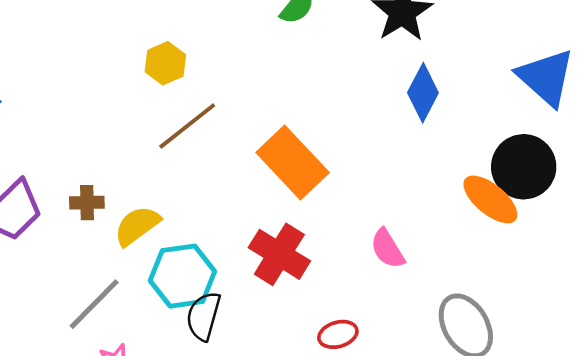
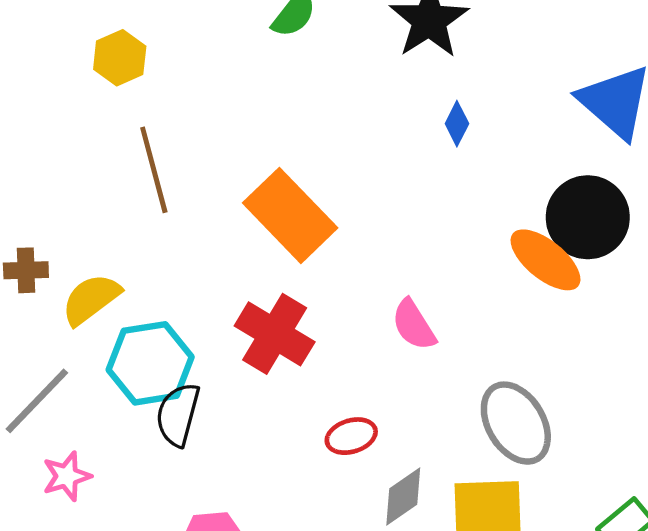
yellow hexagon: (165, 63) -> (120, 58), moved
blue diamond: (423, 93) -> (457, 124), size x0.6
brown line: (187, 126) -> (154, 170), turned -66

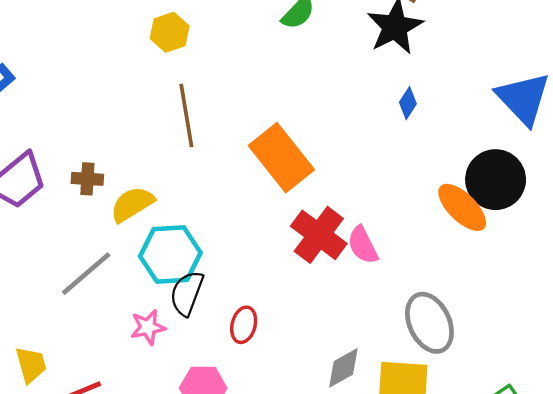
red cross: (275, 334) -> (319, 235), moved
red ellipse: (351, 436) -> (244, 325), moved, turned -64
pink star: (67, 476) -> (148, 327), moved

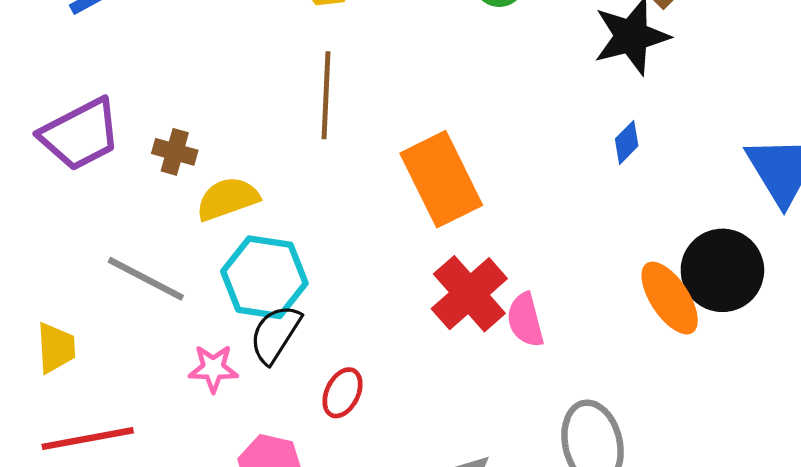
gray line: (86, 274) -> (146, 279), turned 56
yellow trapezoid: (31, 365) -> (56, 348), moved

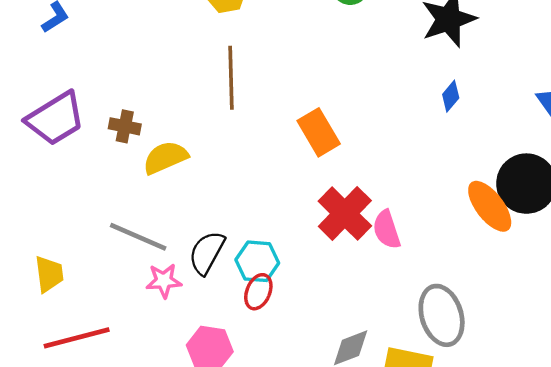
orange rectangle: (441, 179) -> (319, 132), size x0.7
cyan hexagon: (264, 277) -> (257, 261), moved, size x0.7
gray line: (146, 279) -> (138, 237), moved

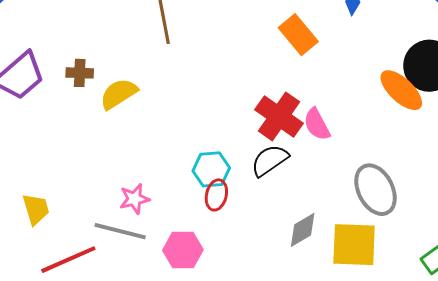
orange rectangle: (319, 132) -> (298, 35), moved
gray line: (138, 237) -> (120, 231), moved
black semicircle: (207, 253) -> (270, 160), moved, turned 36

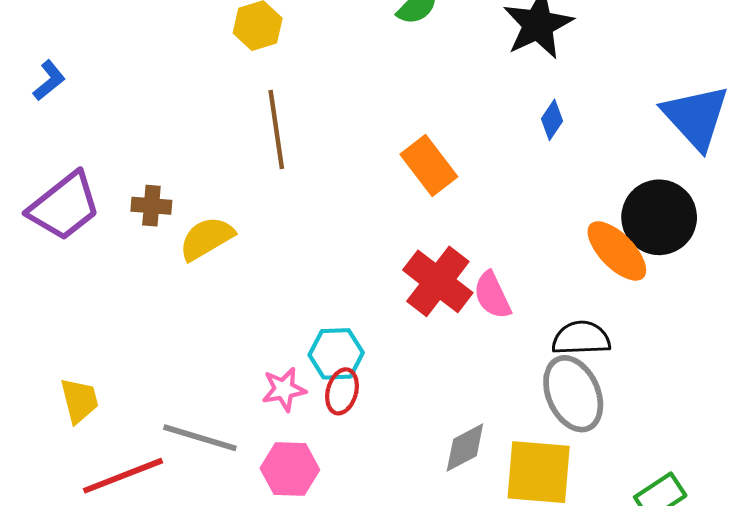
orange rectangle: (298, 35) -> (429, 166), moved
black semicircle: (270, 160) -> (581, 338), moved, turned 30
pink star: (134, 199) -> (284, 389), moved

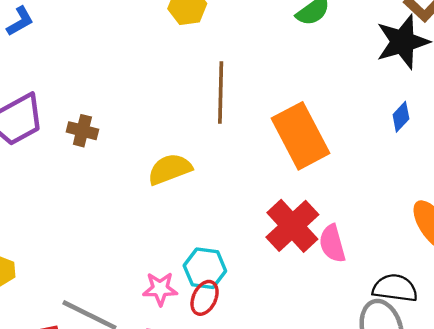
brown line: (276, 129) -> (221, 93), moved
orange rectangle: (429, 166) -> (301, 136), size x1.4
yellow semicircle: (207, 238) -> (170, 169), moved

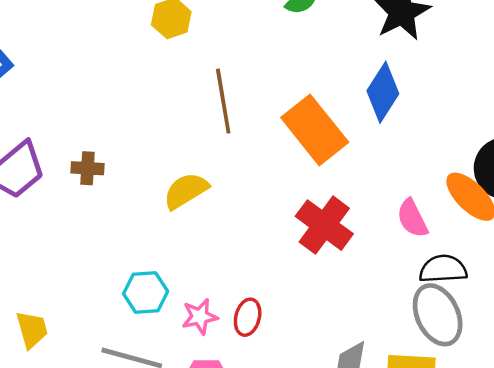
blue diamond: (401, 117) -> (383, 92), moved, size x1.8
pink semicircle: (332, 244) -> (412, 218), moved
cyan hexagon: (205, 268) -> (146, 293), moved

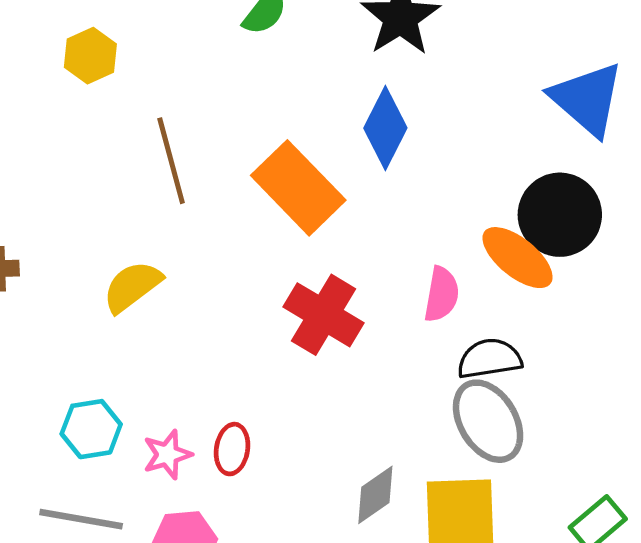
pink semicircle: (412, 218) -> (441, 294), turned -138

